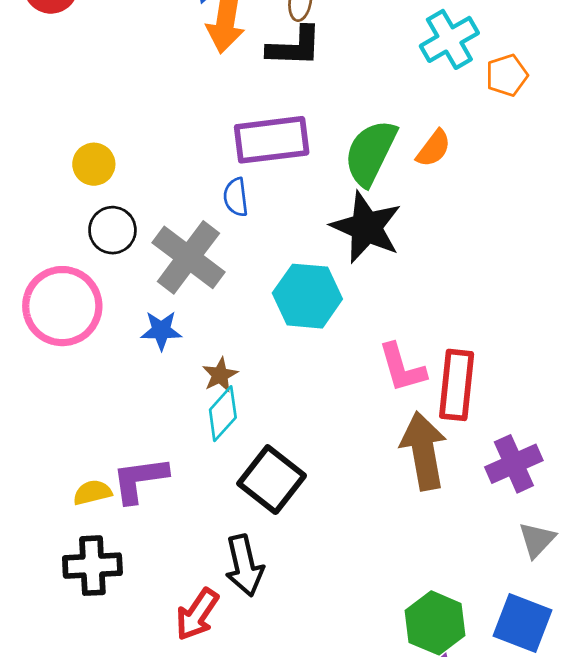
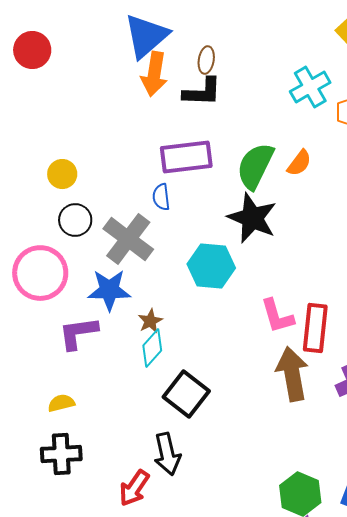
blue star: (161, 330) -> (109, 290), size x1.5
purple L-shape: (140, 480) -> (78, 333), moved

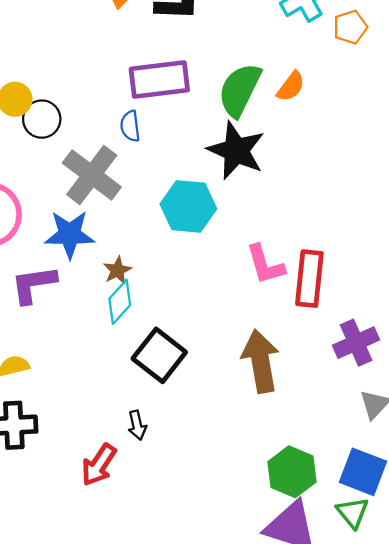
black circle: (75, 220) -> (42, 119), moved
brown arrow: (292, 374) -> (261, 361), moved
black arrow: (167, 454) -> (137, 425), size x0.6

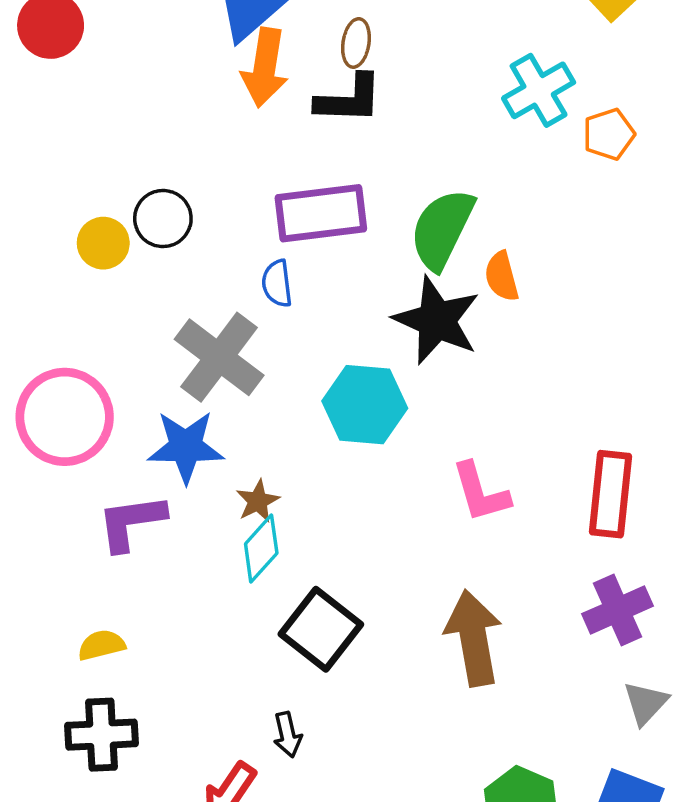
orange semicircle: (291, 86) -> (502, 276), moved, turned 128
black circle: (42, 119) -> (163, 219), moved
red rectangle: (309, 279) -> (611, 494), moved

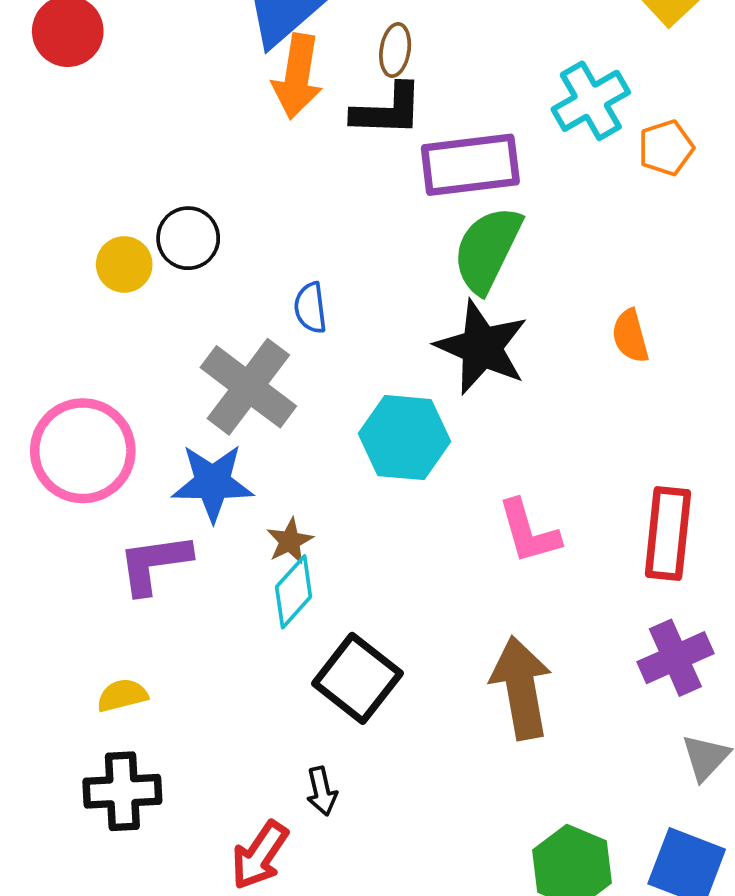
purple rectangle: (321, 213) -> (470, 165), moved
orange semicircle: (502, 276) -> (630, 336), moved

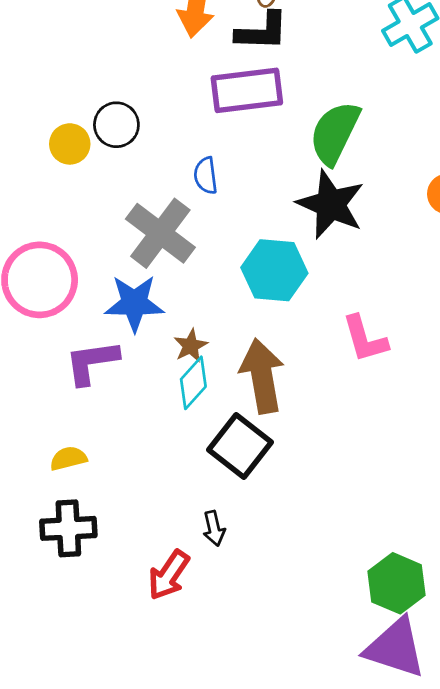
purple rectangle: (470, 165) -> (247, 90), moved
brown arrow: (521, 688) -> (262, 376), moved

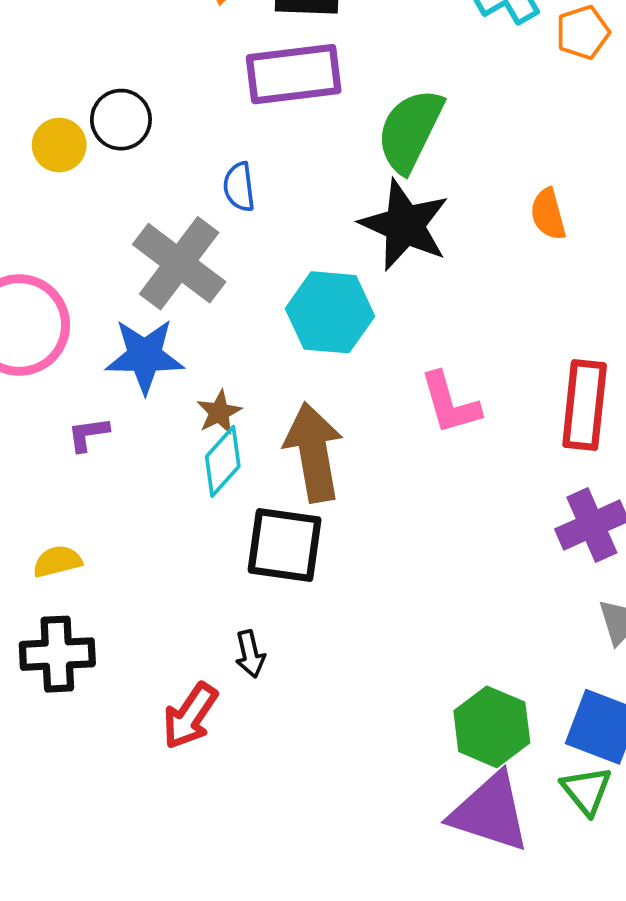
purple L-shape: (92, 362) -> (88, 434), size x0.6
black square: (240, 446) -> (285, 545), turned -30

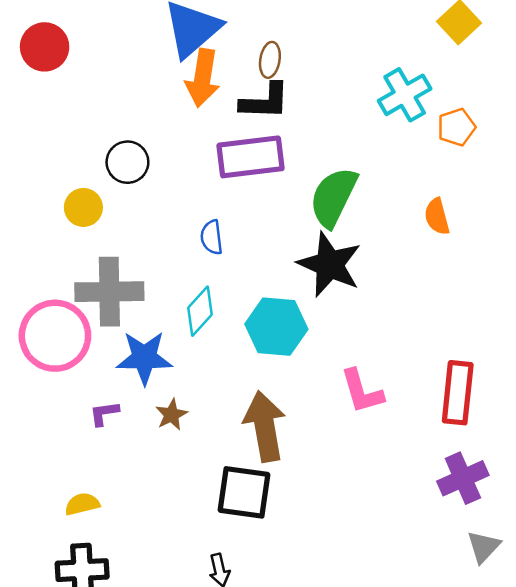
black circle: (121, 120) -> (127, 162), moved
orange semicircle: (548, 214) -> (437, 217), moved
gray cross: (179, 263) -> (109, 292), moved, turned -38
brown star: (219, 412) -> (171, 415), moved
cyan diamond: (223, 461) -> (200, 311), moved

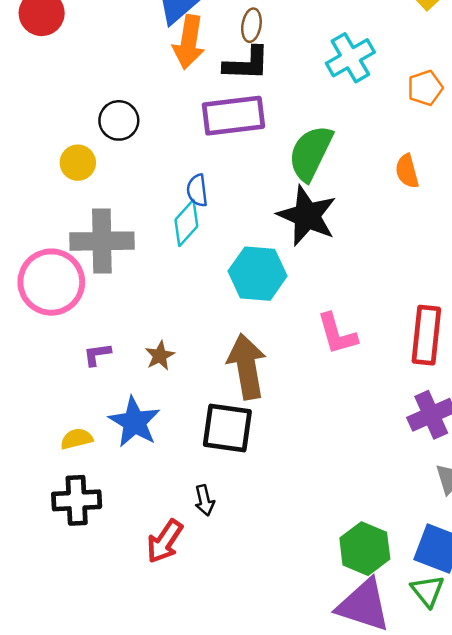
cyan cross: (405, 95) -> (350, 58), moved
cyan diamond: (200, 311) -> (186, 223), moved
blue star: (144, 358) -> (135, 422), moved, turned 30

